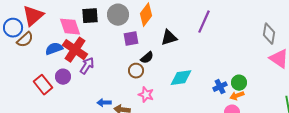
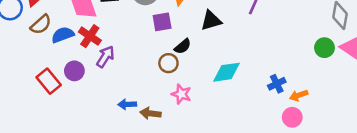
brown semicircle: (25, 40) -> (41, 24), moved
red cross: (75, 50) -> (90, 36), size x0.7
green circle: (239, 83) -> (324, 48), moved

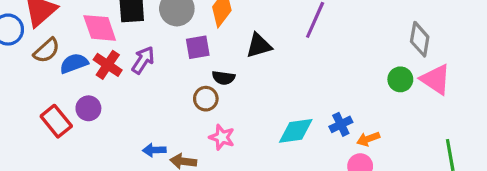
black semicircle: (183, 46) -> (223, 78), turned 48
purple arrow: (105, 57) -> (143, 60), moved
cyan diamond: (226, 72) -> (296, 131), moved

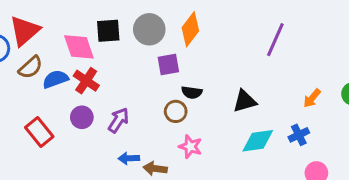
black triangle: (259, 46) -> (245, 101), moved
purple arrow: (143, 60) -> (118, 120), moved
purple circle: (88, 108) -> (82, 117), moved
orange arrow: (368, 139) -> (312, 98), moved, turned -30

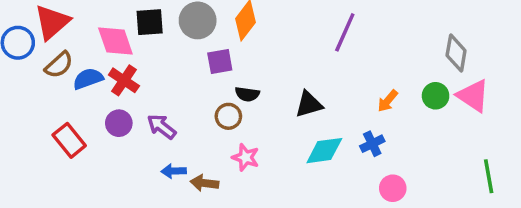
purple arrow: (118, 120) -> (162, 127), turned -85

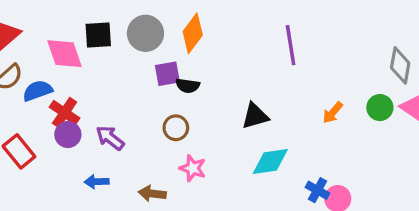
purple line: (345, 32) -> (291, 45), turned -33
red cross: (124, 80) -> (65, 113), moved
black semicircle: (247, 94) -> (188, 86), moved
blue cross: (372, 144) -> (317, 190), moved, turned -35
blue arrow: (174, 171) -> (97, 182), moved

